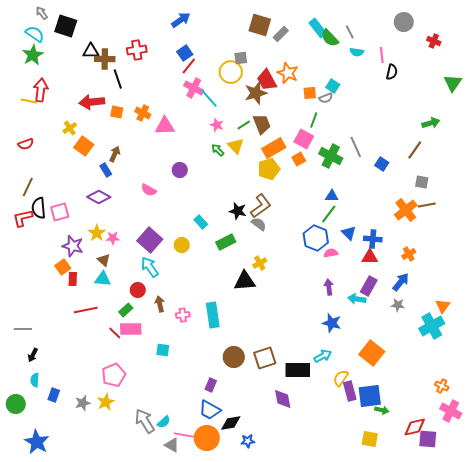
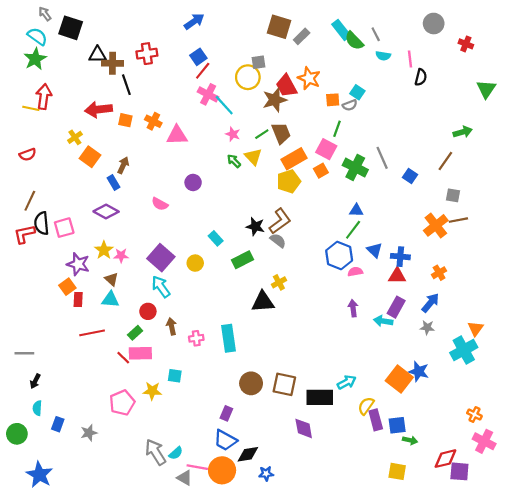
blue star: (332, 323) -> (419, 372), moved
brown square: (265, 358) -> (284, 384), turned 30
blue square: (370, 396) -> (397, 425), size x0.7
yellow star: (106, 402) -> (152, 391), moved, turned 30

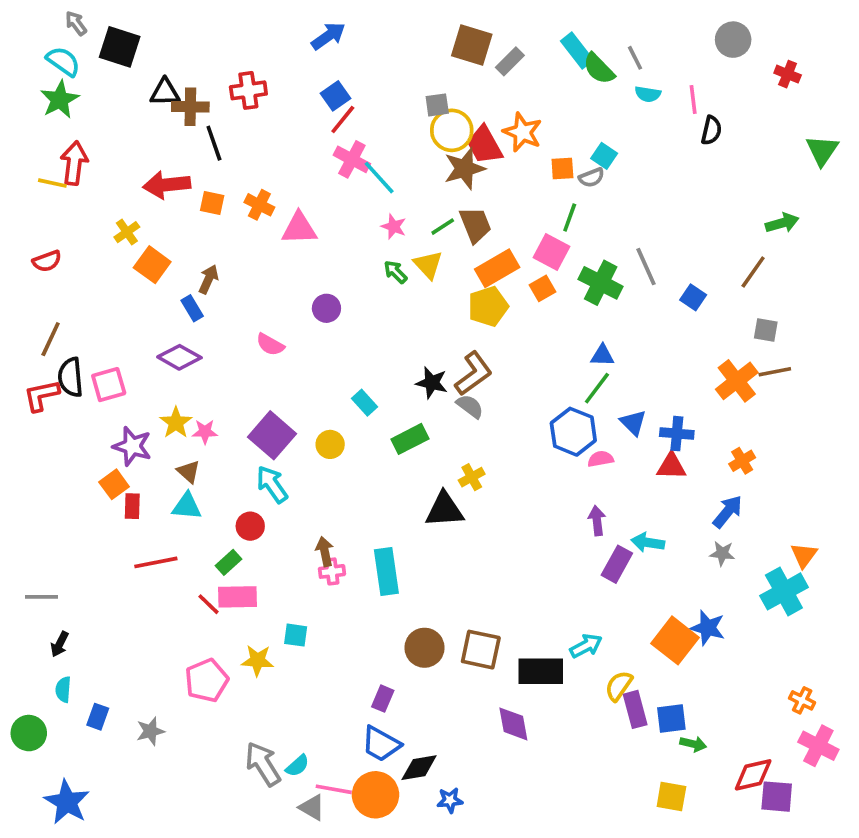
yellow circle: (248, 77) -> (452, 130), moved
purple rectangle: (396, 307) -> (617, 564), moved
brown arrow: (172, 326) -> (325, 552), moved

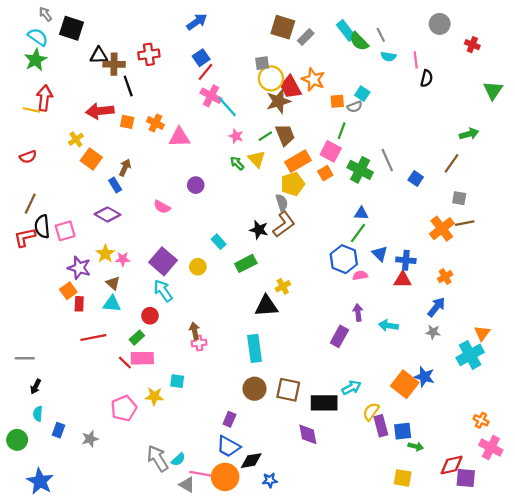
gray semicircle: (470, 406) -> (282, 202), moved, turned 35
purple rectangle: (617, 564) -> (339, 336), moved
cyan rectangle: (386, 571) -> (255, 348), moved

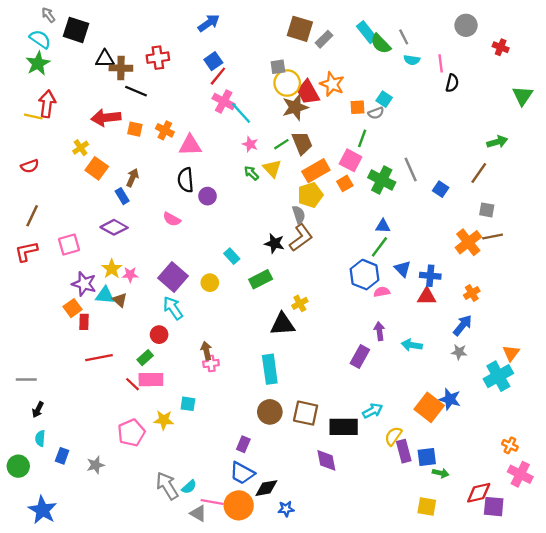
black line: (128, 86) -> (136, 91), turned -48
black semicircle: (42, 226) -> (186, 180), moved
cyan triangle: (112, 304) -> (105, 295), moved

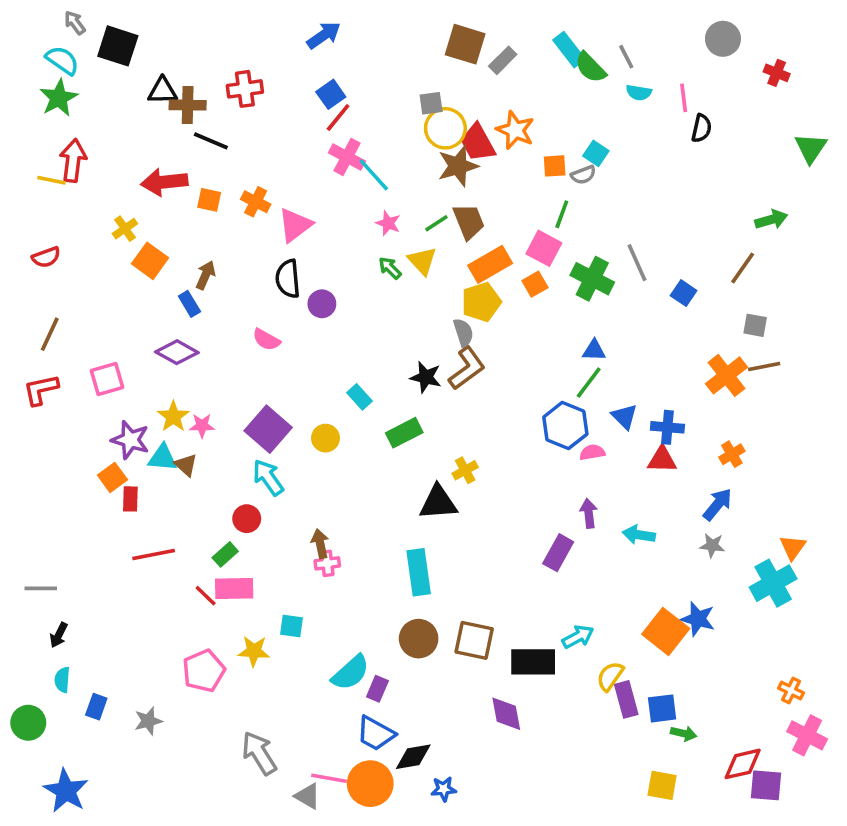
pink triangle: (190, 145) -> (295, 225), turned -35
cyan semicircle: (189, 487) -> (351, 673), moved, size x1.6

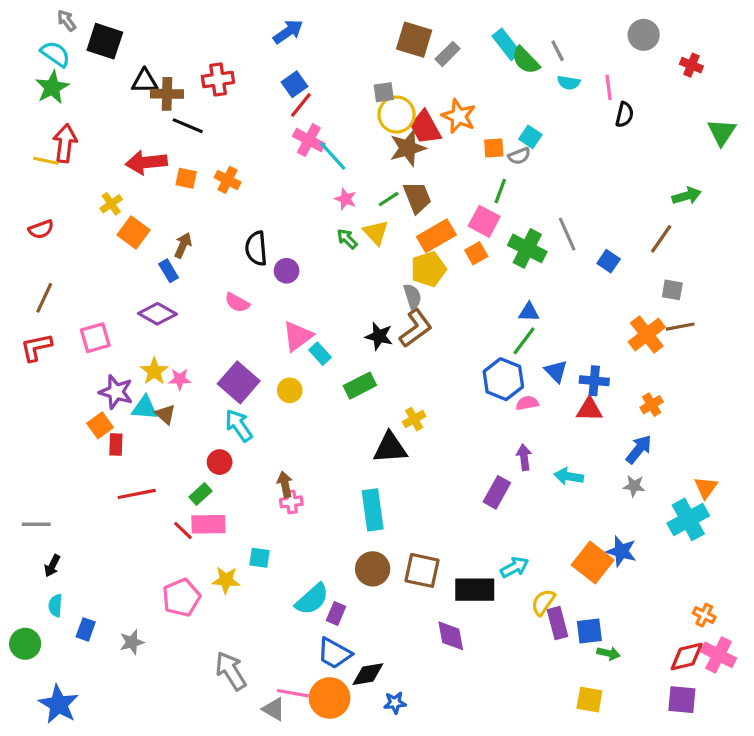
pink triangle: (295, 225) -> (298, 336), moved
red diamond: (743, 764) -> (687, 657), moved

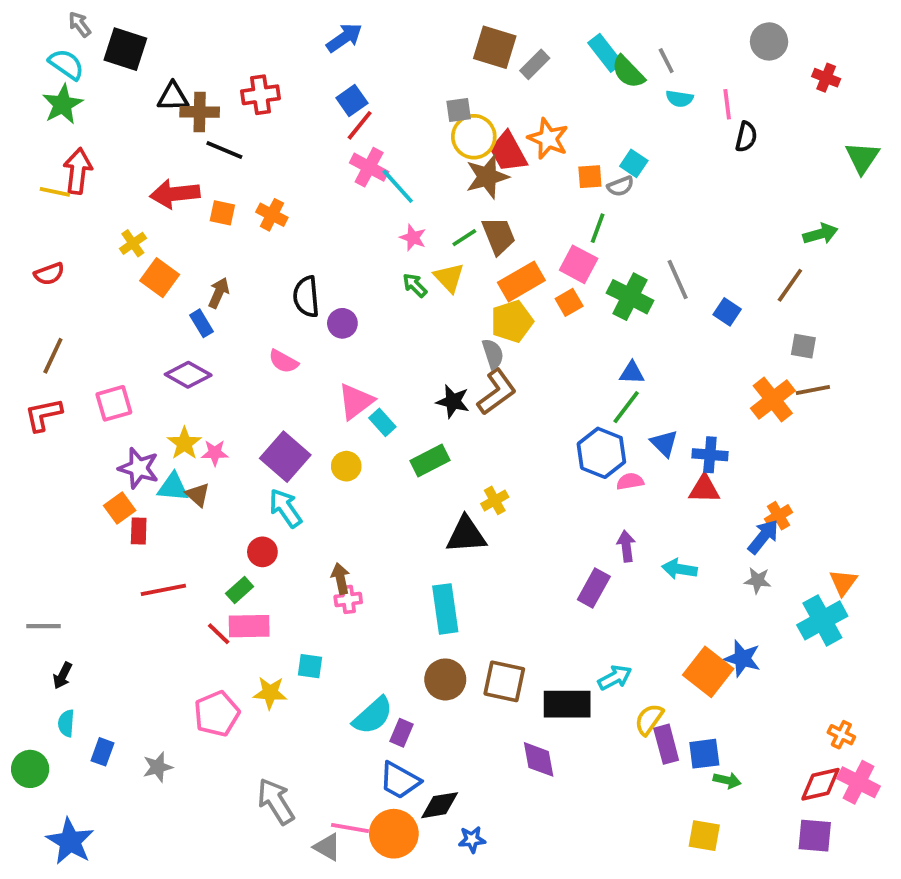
orange cross: (652, 405) -> (779, 516), moved

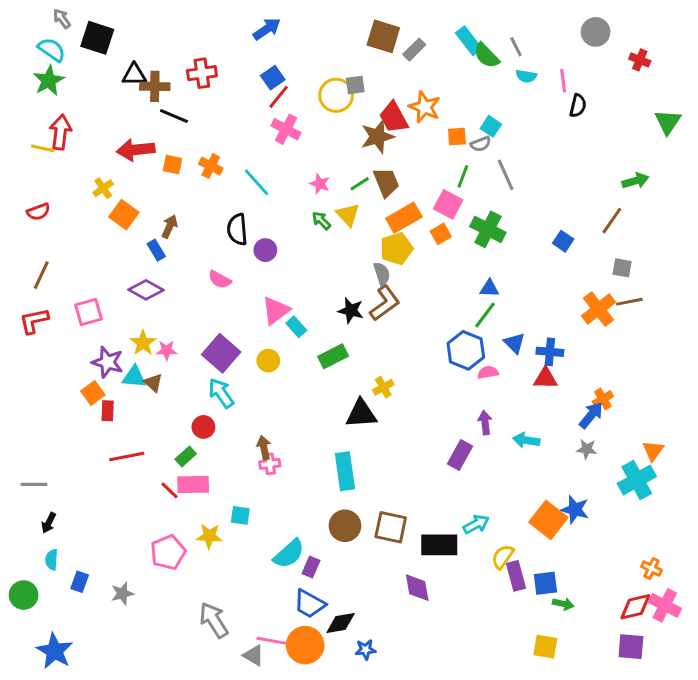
yellow circle: (474, 137) -> (336, 95), moved
cyan line: (398, 186) -> (257, 182), moved
gray line: (678, 280) -> (506, 175), moved

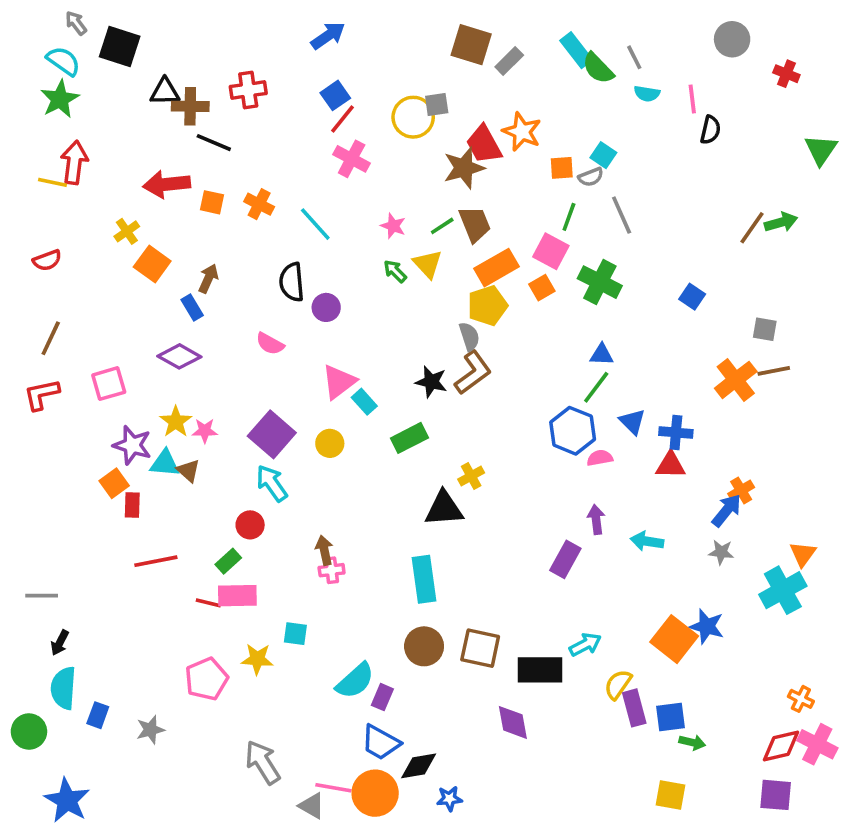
brown line: (612, 221) -> (752, 228), moved
red line: (170, 490) -> (208, 603), turned -30
cyan semicircle: (52, 560) -> (63, 688), size x1.6

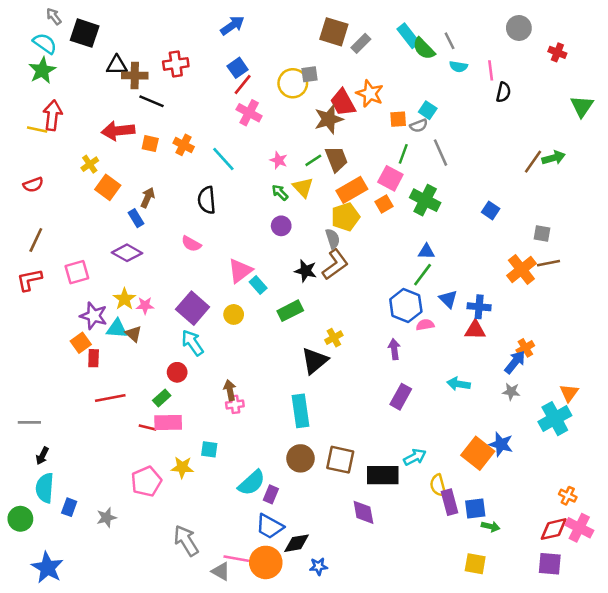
purple circle: (326, 307) -> (281, 226), moved
black triangle: (444, 509) -> (315, 361), turned -36
purple arrow: (596, 519) -> (394, 349), moved
yellow semicircle: (618, 684) -> (438, 485), turned -50

